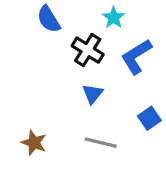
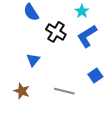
cyan star: (114, 18) -> (82, 11), moved
blue triangle: (93, 94) -> (33, 60), moved

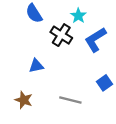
cyan star: (82, 11) -> (78, 16), moved
blue triangle: (33, 60) -> (36, 66), turned 40

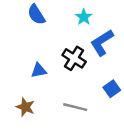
black cross: (61, 35) -> (74, 58), moved

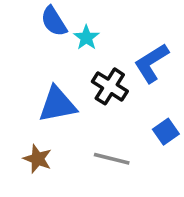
cyan star: (84, 17) -> (86, 38), moved
blue triangle: (39, 71) -> (57, 105), size x1.6

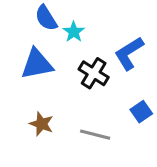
blue triangle: (57, 105) -> (37, 64), moved
brown star: (38, 159) -> (41, 124), moved

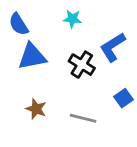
blue semicircle: (46, 18) -> (19, 24), moved
cyan star: (74, 32) -> (72, 19), moved, turned -30

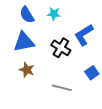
blue semicircle: (19, 24) -> (27, 15), moved
brown star: (36, 109) -> (27, 70), moved

